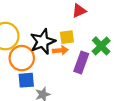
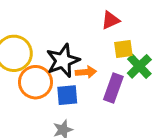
yellow square: (67, 37) -> (123, 49), moved
blue square: (26, 80) -> (67, 95), moved

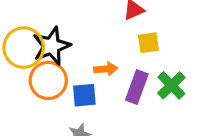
black star: (63, 61) -> (52, 46), moved
green cross: (139, 66) -> (171, 85), moved

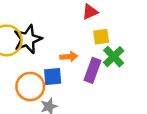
orange circle: (48, 80) -> (30, 86), moved
green cross: (171, 85) -> (114, 57), moved

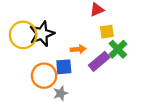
purple rectangle: (92, 70) -> (99, 61), turned 30

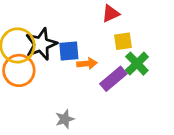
blue square: (64, 67) -> (69, 51), moved
orange circle: (44, 76) -> (19, 70), moved

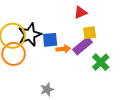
green cross: (137, 64) -> (101, 62), moved
purple rectangle: (113, 79) -> (82, 46), moved

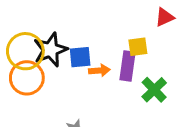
red triangle: (80, 12) -> (165, 17), moved
purple rectangle: (82, 46) -> (128, 66), turned -42

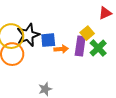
yellow square: (138, 47) -> (87, 33), turned -32
green cross: (154, 90) -> (98, 48), moved

